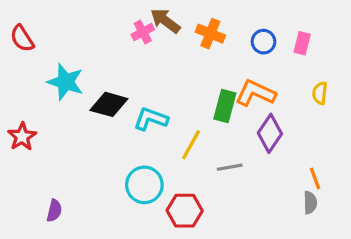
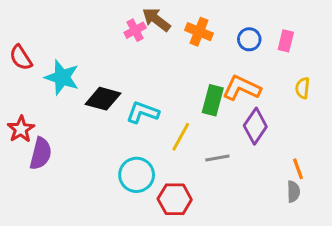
red semicircle: (22, 38) -> (21, 58), moved
purple semicircle: (54, 211) -> (41, 154), moved, size x1.5

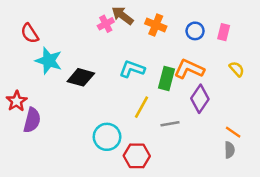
red semicircle: (21, 58) -> (30, 33), moved
yellow semicircle: (303, 88) -> (237, 69), turned 133
cyan L-shape: (143, 112) -> (132, 69), moved
orange line: (298, 169) -> (233, 132), turned -35

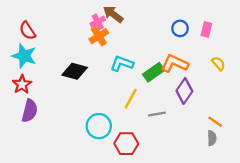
orange cross: (156, 25) -> (99, 36), moved, turned 36
cyan star: (49, 61) -> (24, 56), moved
green rectangle: (166, 79) -> (154, 72), turned 40
red star: (17, 101) -> (22, 84), moved

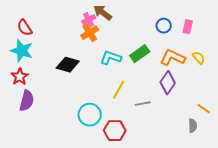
orange L-shape: (175, 64) -> (173, 58), moved
green rectangle: (154, 72) -> (140, 54), moved
orange line: (215, 122) -> (204, 109), moved

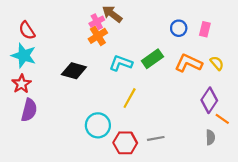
purple diamond: (168, 83) -> (209, 100), moved
gray line: (143, 104) -> (156, 138), moved

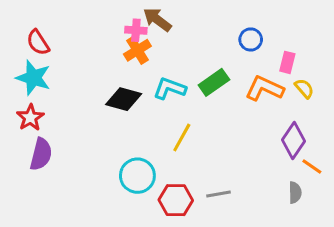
pink cross: (97, 22) -> (136, 30), turned 32
pink rectangle: (205, 29) -> (287, 62), moved
black diamond: (74, 71) -> (124, 99), moved

